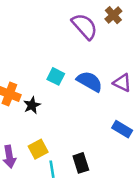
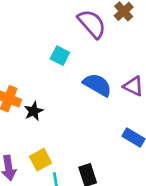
cyan square: (56, 76) -> (60, 56), moved

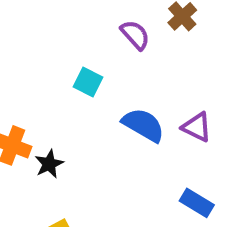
purple semicircle: (92, 24) -> (135, 35), size x0.7

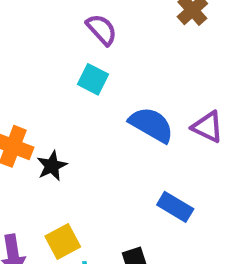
purple semicircle: (135, 35) -> (102, 30), moved
blue rectangle: (197, 203) -> (175, 207), moved

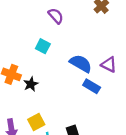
cyan square: (93, 79) -> (43, 46), moved
blue rectangle: (175, 207) -> (92, 86), moved

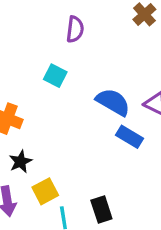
purple semicircle: (56, 16) -> (75, 29), turned 49
black star: (31, 84) -> (20, 162), moved

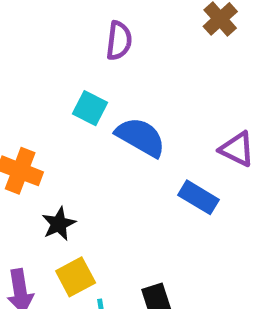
blue semicircle: (113, 102) -> (141, 137), moved
black star: (20, 162) -> (59, 224), moved

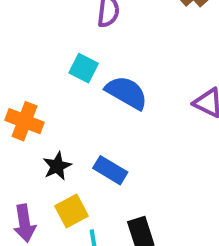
blue rectangle: (198, 197) -> (110, 170), moved

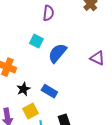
blue semicircle: (127, 93) -> (57, 53), turned -80

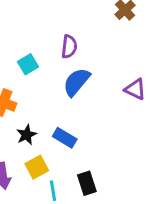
purple semicircle: (48, 13) -> (69, 47), moved
cyan square: (36, 41) -> (28, 64), moved, turned 32

